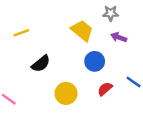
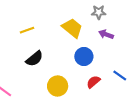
yellow line: (21, 33) -> (27, 30), moved

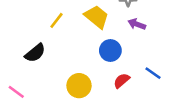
yellow line: (27, 30) -> (56, 20), moved, turned -32
black semicircle: (34, 59) -> (35, 53), moved

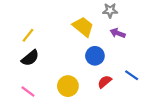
yellow line: (56, 20) -> (28, 35), moved
pink line: (16, 92) -> (28, 91), moved

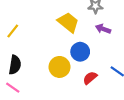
black semicircle: (30, 58) -> (15, 65), moved, turned -42
yellow circle: (68, 86) -> (60, 67), moved

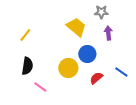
purple arrow: (103, 29) -> (108, 33), turned 64
pink line: (13, 88) -> (40, 87), moved

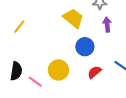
black semicircle: (27, 66) -> (16, 71), moved
yellow circle: (68, 68) -> (58, 70), moved

